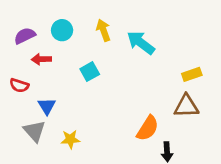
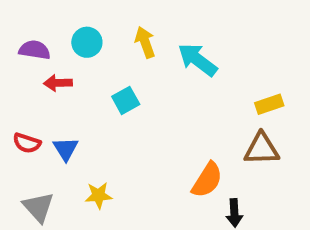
purple semicircle: (25, 36) -> (35, 50), turned 35
red semicircle: (19, 85) -> (27, 143), moved
gray triangle: (34, 131) -> (38, 207), moved

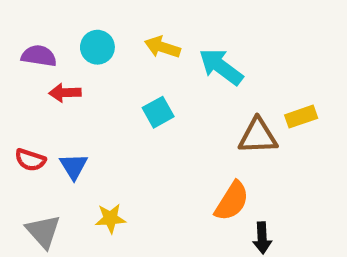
yellow arrow: (145, 42) -> (162, 47), turned -52
cyan square: (126, 100) -> (158, 112), moved
brown triangle: (261, 149) -> (258, 136), moved

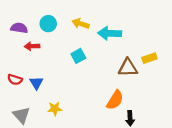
cyan arrow: (221, 67) -> (110, 33), turned -35

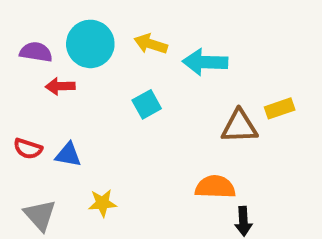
cyan circle: (48, 24) -> (90, 44), size x1.5
blue triangle: (36, 83) -> (68, 155), turned -48
orange semicircle: (115, 100) -> (215, 187), turned -120

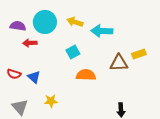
blue triangle: (68, 155) -> (34, 77), turned 32
orange semicircle: (215, 187) -> (86, 75), moved

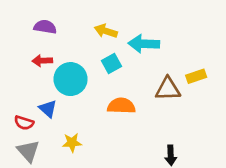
cyan circle: (45, 22) -> (71, 79), moved
purple semicircle: (18, 26) -> (45, 27), moved
cyan square: (73, 52) -> (111, 64), moved
red semicircle: (14, 74) -> (24, 123), moved

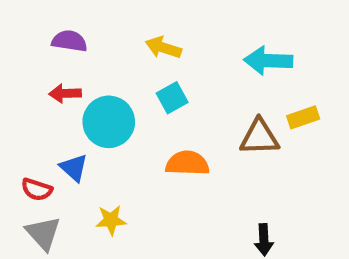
cyan arrow: (144, 44) -> (268, 61), moved

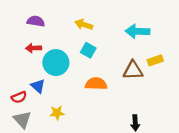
cyan square: (172, 98) -> (88, 50), turned -32
red semicircle: (37, 190) -> (19, 97), turned -40

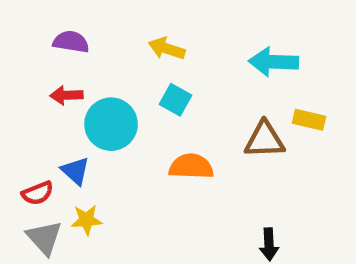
yellow rectangle: (155, 60) -> (309, 120), turned 32
yellow star: (57, 113) -> (87, 220), moved

